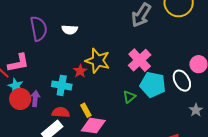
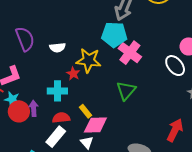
white semicircle: (70, 30) -> (57, 48), moved
cyan pentagon: (153, 85) -> (114, 35), moved
green triangle: (129, 97) -> (126, 91), size x1.5

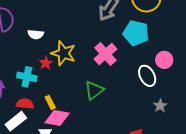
cyan pentagon: (114, 35) -> (136, 33), moved

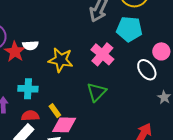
red star: (46, 63) -> (15, 52), moved, size x1.5

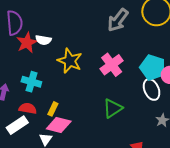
cyan pentagon: (129, 29) -> (153, 67), moved
green triangle: (96, 92) -> (113, 108), moved
yellow rectangle: (55, 111) -> (53, 109), turned 48

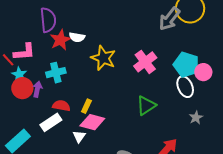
gray arrow: (118, 20) -> (169, 19), moved
cyan cross: (31, 82) -> (56, 73), moved, turned -30

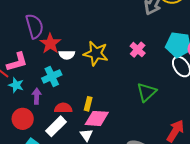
white semicircle: (77, 37) -> (67, 55), moved
pink cross: (145, 62) -> (138, 50), size x0.7
red circle: (22, 88) -> (23, 119), moved

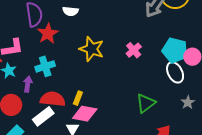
white semicircle: (67, 55) -> (70, 11), moved
green triangle: (147, 92) -> (146, 103), moved
red semicircle: (63, 108) -> (53, 99), size x1.4

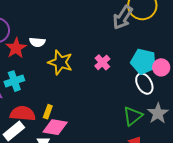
white semicircle: (70, 11) -> (37, 42), moved
gray star: (188, 102) -> (158, 113), size x1.5
green triangle: (146, 103) -> (133, 116), moved

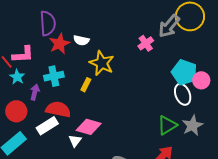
pink cross: (102, 62) -> (146, 43), moved
yellow rectangle: (48, 112) -> (86, 85), moved

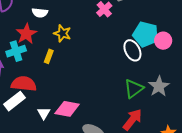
red star: (59, 44) -> (26, 34), moved
yellow star: (102, 63) -> (62, 33), size x0.7
white ellipse: (183, 94) -> (132, 50), moved
pink diamond: (89, 127) -> (67, 109), moved

